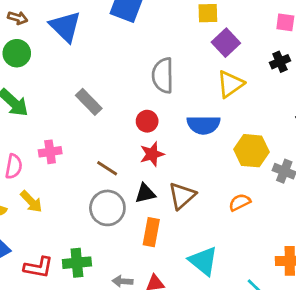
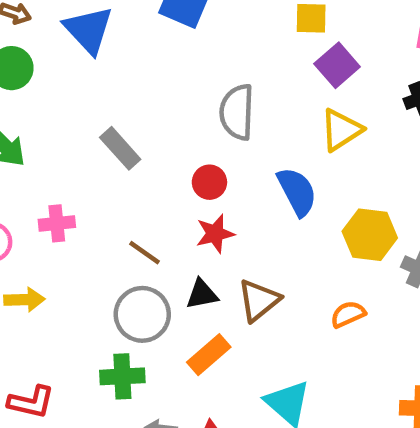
blue semicircle: (204, 125) -> (297, 192), turned -120
yellow arrow: (31, 202) -> (24, 300), turned -50
orange rectangle: (151, 232) -> (209, 355), turned 36
green cross: (77, 263) -> (122, 376), moved

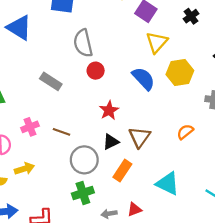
gray semicircle: (237, 112) -> (83, 43), moved
red circle: (209, 182) -> (96, 71), moved
yellow hexagon: (370, 235) -> (180, 73), moved
brown line: (144, 253) -> (61, 132), moved

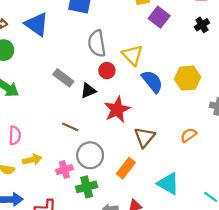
yellow triangle: (157, 42) -> (132, 55), moved, turned -30
red star: (109, 110) -> (117, 110), size x1.4
pink cross: (30, 127) -> (64, 170), moved
black triangle: (111, 142) -> (88, 91), moved

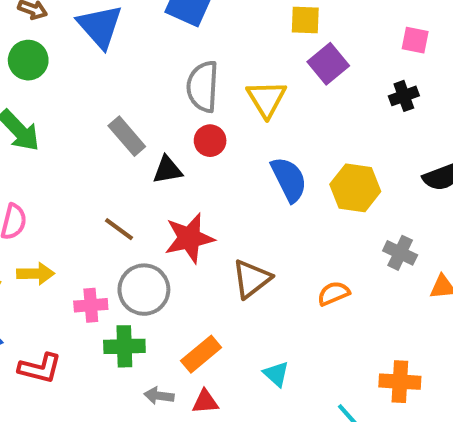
yellow triangle: (132, 55) -> (267, 99), moved
red star: (117, 110) -> (189, 238), moved
orange rectangle: (126, 168) -> (201, 354), moved
cyan triangle: (168, 183) -> (276, 374), size x0.6

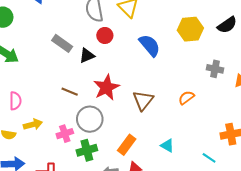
yellow hexagon: (355, 188) -> (190, 29), moved

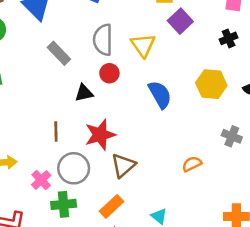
gray rectangle: (62, 43) -> (59, 53), moved
brown line: (70, 92) -> (56, 132), turned 56
brown triangle: (143, 100) -> (123, 165), moved
pink cross: (65, 134) -> (41, 180), turned -35

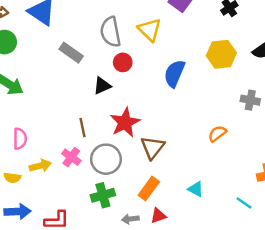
blue semicircle: (160, 94) -> (174, 73), turned -116
pink cross: (41, 180) -> (71, 157), moved

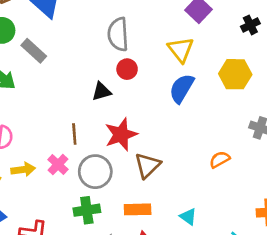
yellow triangle: (150, 30) -> (181, 50), moved
gray rectangle: (71, 53) -> (34, 51), moved
orange rectangle: (149, 188) -> (138, 209), turned 45

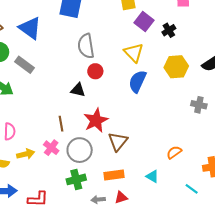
black cross: (250, 25) -> (169, 30), moved
black triangle: (101, 92) -> (78, 90), turned 35
orange semicircle: (220, 160) -> (174, 152), moved

